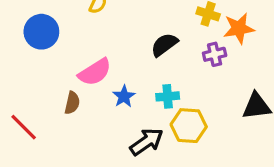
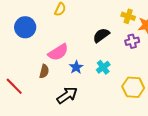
cyan cross: (168, 96) -> (103, 67), turned -32
yellow hexagon: (189, 126) -> (133, 87), moved
black arrow: (147, 142) -> (67, 95), moved

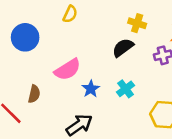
yellow cross: (128, 16) -> (137, 23), moved
brown semicircle: (44, 71) -> (34, 94), moved

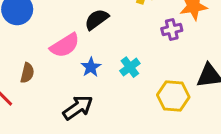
black semicircle: (123, 48) -> (97, 19), moved

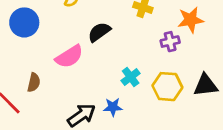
blue star: (91, 67) -> (113, 107), moved, turned 30
yellow hexagon: (173, 96) -> (167, 87), moved

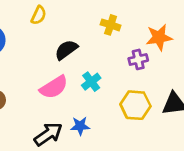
pink semicircle: (69, 57) -> (54, 87), moved
cyan cross: (131, 77) -> (91, 82), moved

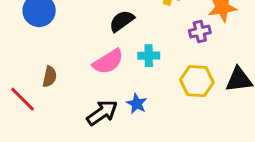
cyan cross: (91, 82) -> (149, 56), turned 36
blue star: (80, 126) -> (137, 104), turned 30

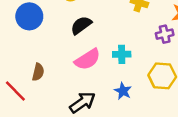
black semicircle: (122, 21) -> (81, 25), moved
blue star: (137, 104) -> (123, 91), moved

